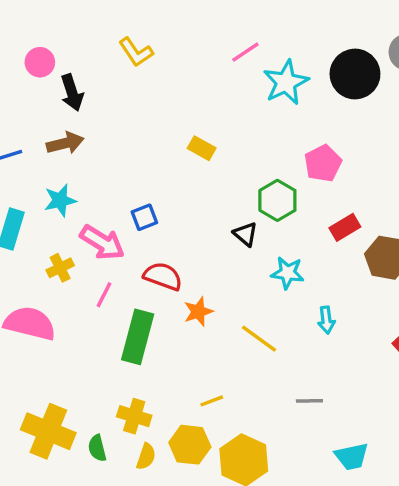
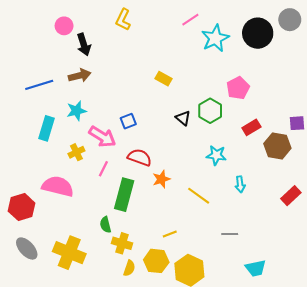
yellow L-shape: (136, 52) -> (123, 20), turned 60
black triangle: (245, 234) -> (183, 118), moved
green semicircle: (97, 448) -> (105, 225), moved

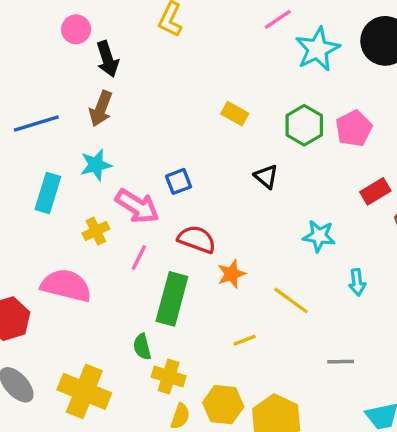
brown arrow: (80, 76) -> (101, 109), turned 125
green hexagon: (210, 111) -> (304, 125), moved
yellow line: (170, 234) -> (245, 340), moved

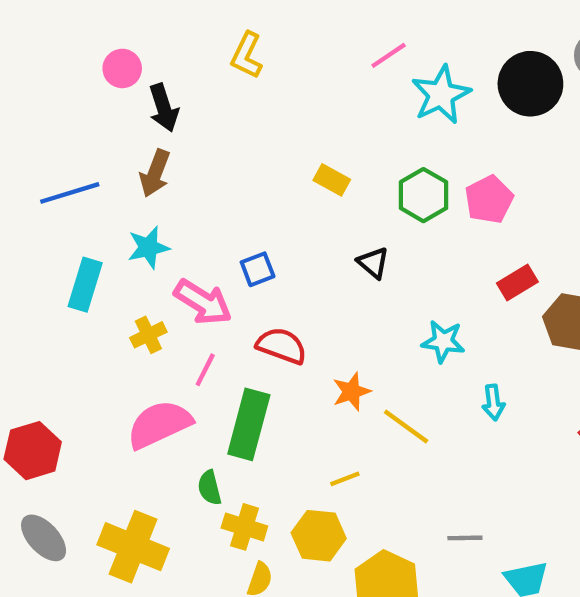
orange star: (231, 274) -> (351, 392), moved
pink semicircle: (66, 286) -> (159, 424), moved, turned -39
gray line: (341, 362) -> (465, 538), moved
yellow hexagon: (223, 405) -> (319, 536), moved

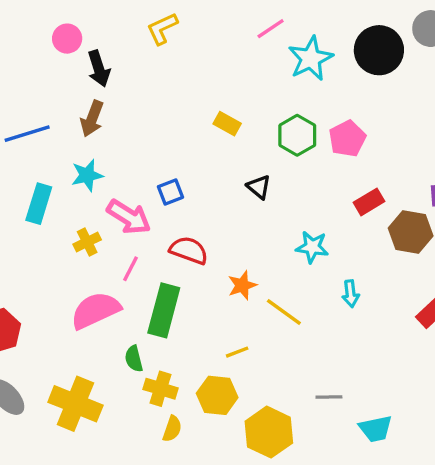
yellow L-shape: (247, 55) -> (162, 29), turned 39

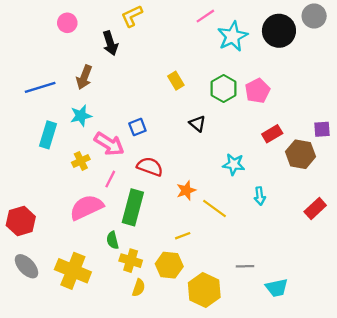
black arrow: (99, 69) -> (110, 43), moved
yellow rectangle: (227, 124) -> (176, 81), turned 30

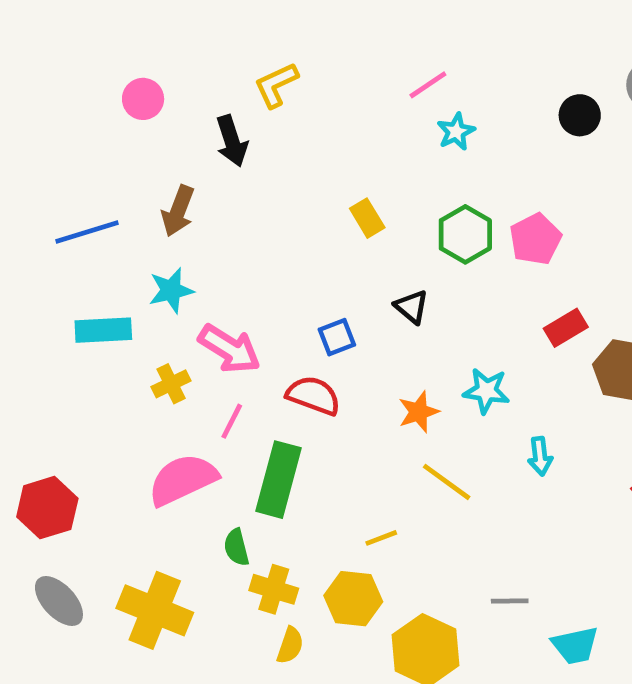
black circle: (279, 31) -> (580, 115), size x0.6
cyan star: (233, 36) -> (456, 132), moved, size x0.6
blue square: (137, 127) -> (337, 337), moved
cyan rectangle: (48, 135) -> (103, 330), turned 70
orange star: (186, 190) -> (419, 412), moved

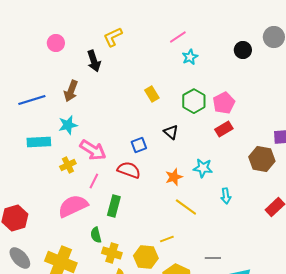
red rectangle: (566, 328) -> (224, 129), moved
green rectangle: (278, 480) -> (114, 206), size x0.7
yellow line: (381, 538) -> (167, 239), moved

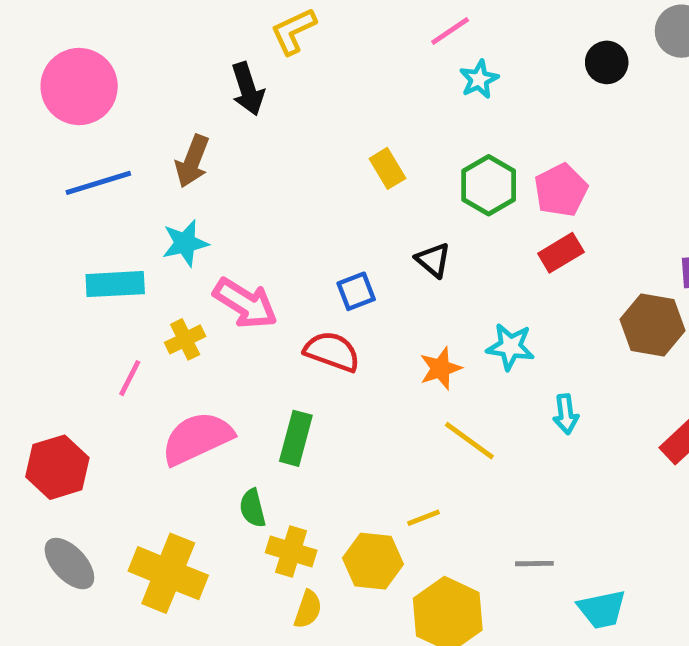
pink circle: (56, 43) -> (79, 87), moved, size x1.8
pink line: (94, 181) -> (130, 378), moved

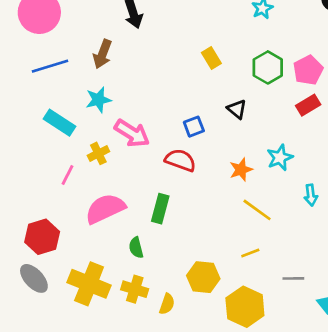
cyan rectangle: (115, 284) -> (59, 123), turned 36
cyan star: (510, 347) -> (280, 158), turned -30
red hexagon: (57, 467) -> (42, 237), moved
yellow line: (424, 518) -> (250, 253), moved
yellow cross: (291, 551) -> (135, 289), moved

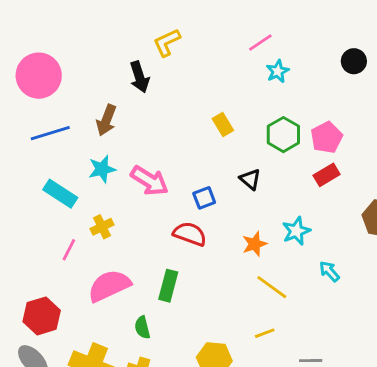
pink arrow: (132, 133) -> (150, 181), moved
cyan arrow: (311, 195) -> (329, 271), turned 145

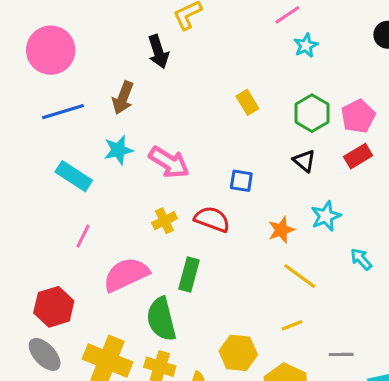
black triangle: (250, 179) -> (304, 161), moved
blue square: (204, 198) -> (241, 181), moved, turned 30
yellow cross: (102, 227) -> (164, 221), moved
green semicircle: (142, 327) -> (161, 319), size x1.8

